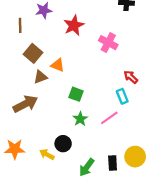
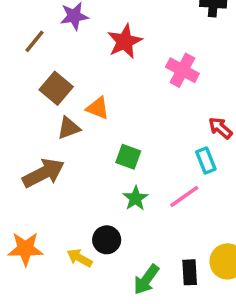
brown line: (20, 25) -> (34, 41), turned 40

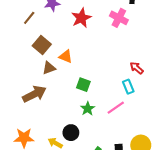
pink cross: (182, 70) -> (119, 18), moved

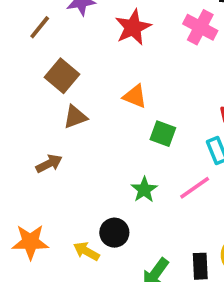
orange triangle: (66, 56) -> (135, 96), moved
green square: (83, 85) -> (163, 134), moved
brown arrow: (34, 94) -> (49, 164), size x0.6

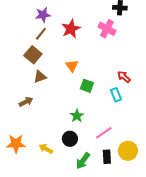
brown line: (40, 27) -> (41, 34), moved
orange triangle: (135, 96) -> (72, 66), turned 32
pink line: (195, 188) -> (104, 133), moved
black circle: (114, 233) -> (70, 139), moved

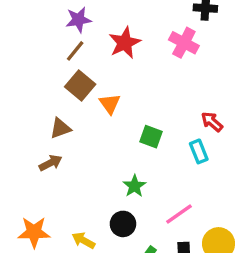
brown square: (33, 55) -> (80, 86), moved
orange triangle: (72, 66) -> (110, 104), moved
brown triangle: (40, 77) -> (60, 128), moved

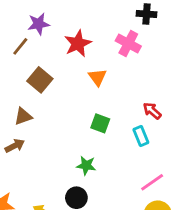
brown line: (75, 51) -> (20, 46), moved
orange triangle: (110, 104) -> (97, 77), moved
green star: (135, 186) -> (86, 165), turned -30
pink line: (179, 214) -> (152, 182), moved

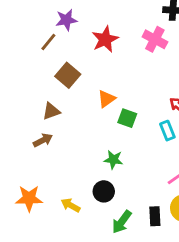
orange triangle: (97, 77) -> (107, 99), moved, turned 30

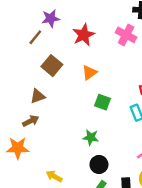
orange triangle: (107, 99) -> (90, 73), moved
black circle: (104, 191) -> (99, 164), moved
orange star: (29, 198) -> (18, 148), moved

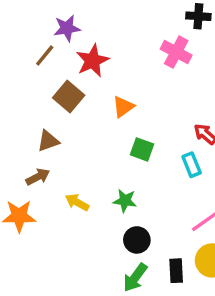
red star: (84, 35) -> (92, 61), moved
yellow arrow: (54, 176) -> (77, 202), moved

